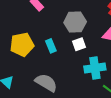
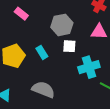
white square: (79, 44) -> (69, 46), turned 32

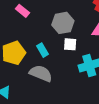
gray semicircle: (43, 90) -> (41, 73), moved

